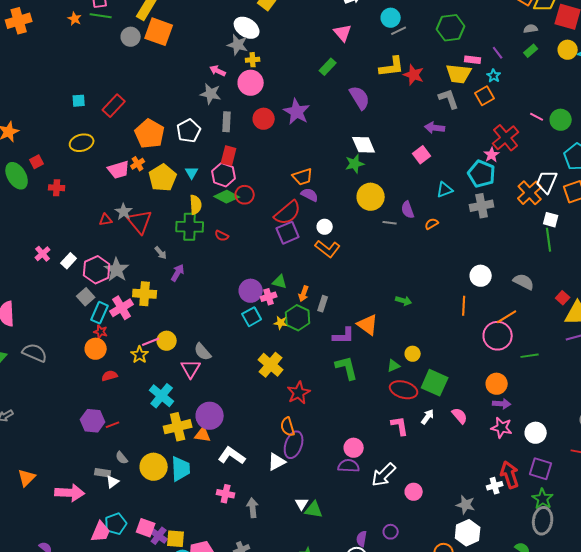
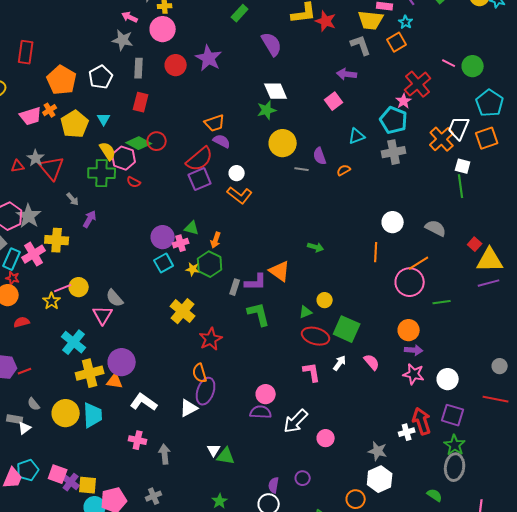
red rectangle: (114, 106) -> (26, 52), turned -35
pink hexagon: (224, 175) -> (124, 158), moved
yellow semicircle: (196, 205) -> (108, 151), turned -30
gray rectangle: (323, 304) -> (235, 287), moved

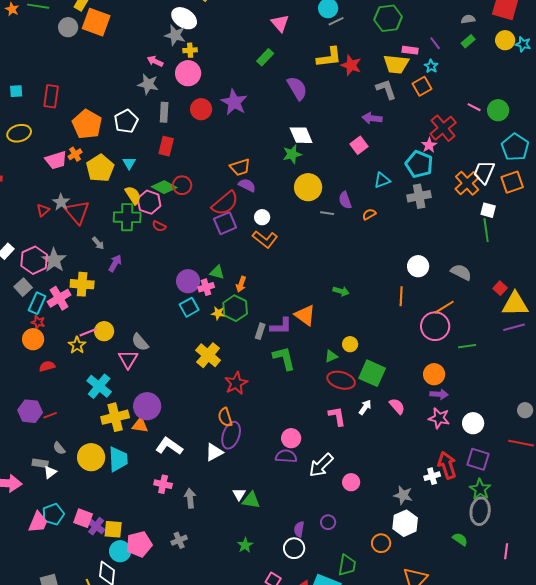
red triangle: (18, 166) -> (43, 210), turned -32

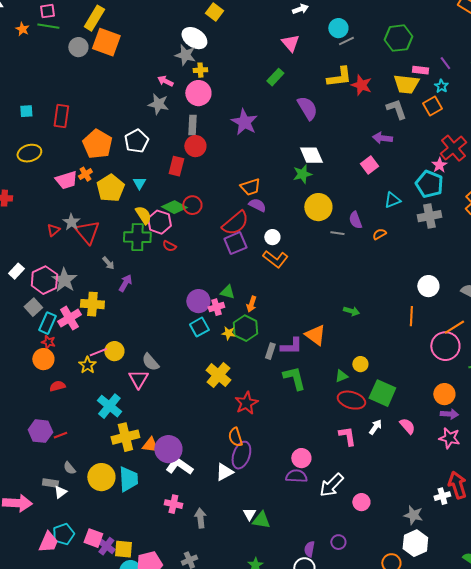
red circle: (201, 109) -> (195, 146), moved
gray rectangle: (164, 112) -> (192, 125), moved
purple circle: (147, 406) -> (168, 449), moved

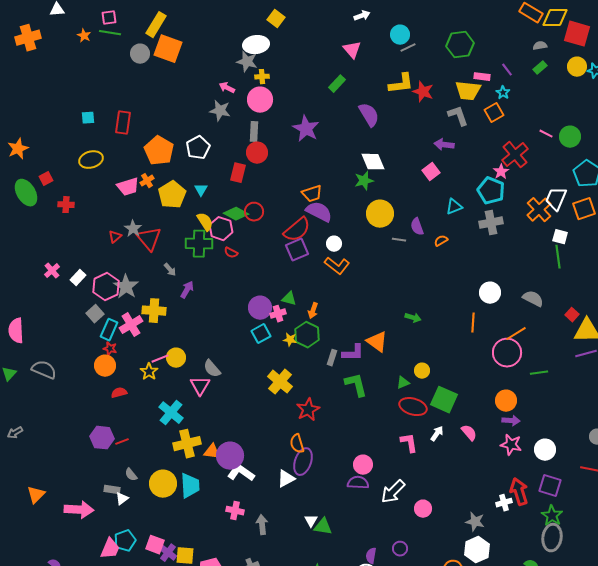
white ellipse: (194, 38) -> (256, 45), turned -40
purple semicircle: (257, 205) -> (319, 212), size x1.5

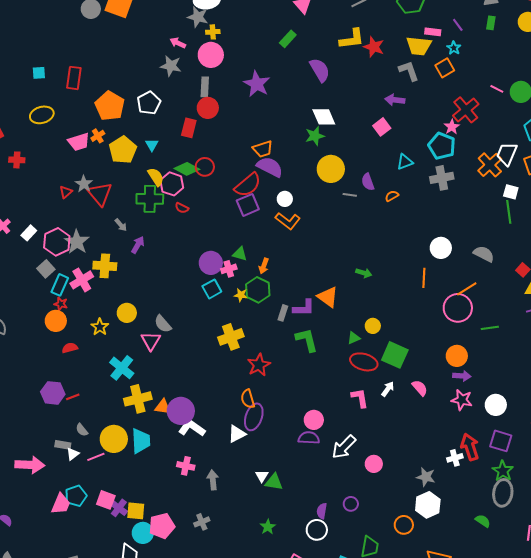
green rectangle: (540, 68) -> (491, 23), turned -40
pink line: (160, 359) -> (96, 457), moved
yellow cross: (280, 382) -> (231, 337), turned 30

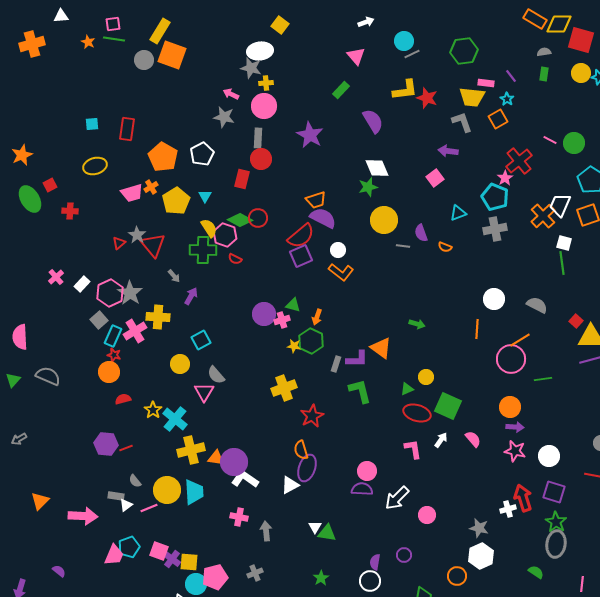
orange semicircle: (392, 196) -> (445, 247), turned -128
cyan square: (212, 289) -> (201, 340), moved
yellow star: (100, 327) -> (153, 410), moved

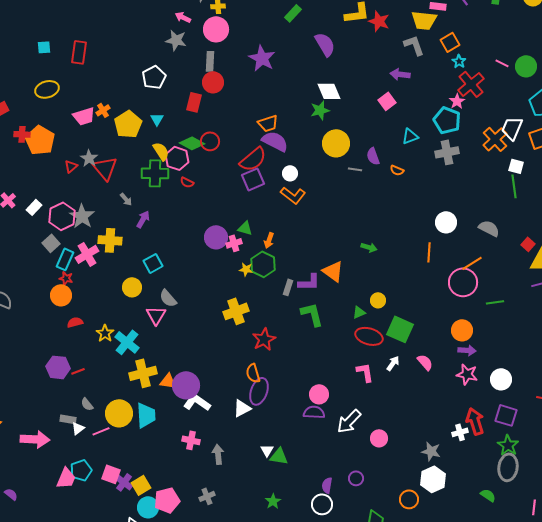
cyan star: (507, 99) -> (459, 61), moved
orange pentagon: (163, 157) -> (40, 140), moved
yellow square: (189, 562) -> (141, 485), turned -36

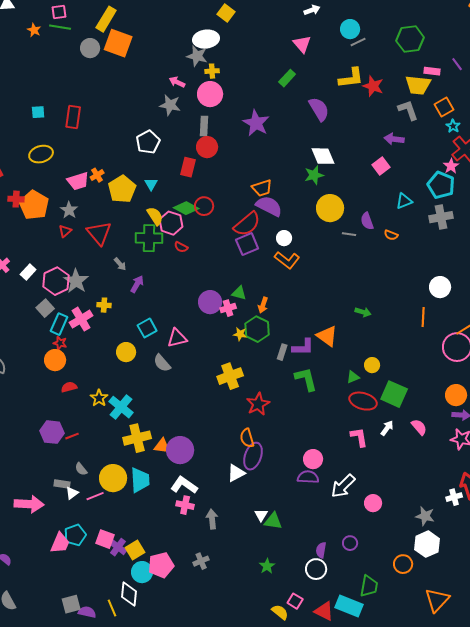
gray star: (89, 158) -> (69, 210), moved
yellow cross: (110, 240) -> (104, 305), size x0.6
pink triangle: (156, 315) -> (177, 338), moved, turned 45
white L-shape: (197, 402) -> (184, 485), moved

